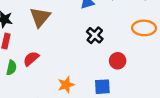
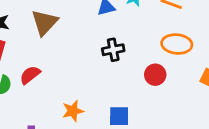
black cross: (95, 35) -> (113, 50), turned 35
red circle: (118, 61) -> (155, 75), moved

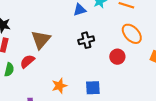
brown triangle: (45, 22) -> (41, 40), moved
orange ellipse: (177, 44) -> (132, 34), turned 45

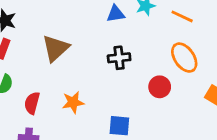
red semicircle: (27, 61) -> (32, 103), moved, turned -42
orange star: (59, 86) -> (73, 102), moved

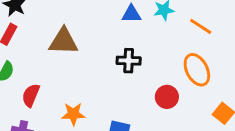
brown triangle: (56, 48) -> (63, 41), turned 36
orange star: (73, 102) -> (73, 114), moved

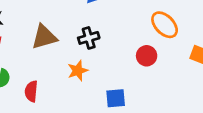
black cross: (129, 61) -> (89, 38), moved
orange star: (73, 114) -> (78, 71), moved

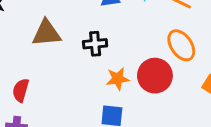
red circle: (147, 56) -> (155, 76), size x1.5
orange star: (78, 71) -> (118, 79), moved

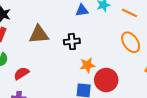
red circle: (155, 76) -> (106, 80), moved
red semicircle: (21, 90) -> (21, 73), turned 42

